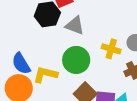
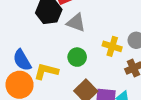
green circle: (76, 60) -> (77, 57), size x0.7

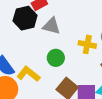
yellow L-shape: (46, 71) -> (28, 74), turned 30

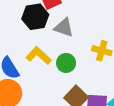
yellow L-shape: (28, 74) -> (39, 56), moved

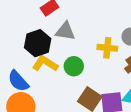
black hexagon: (35, 17) -> (38, 43), moved

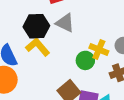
green circle: (74, 66) -> (85, 60), moved

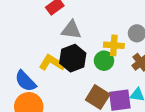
black hexagon: (36, 26) -> (73, 58), moved

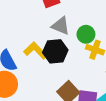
green circle: (104, 61) -> (86, 34), moved

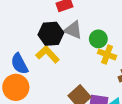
black hexagon: (55, 51) -> (51, 34), moved

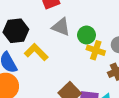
black hexagon: (51, 34) -> (16, 31), moved

